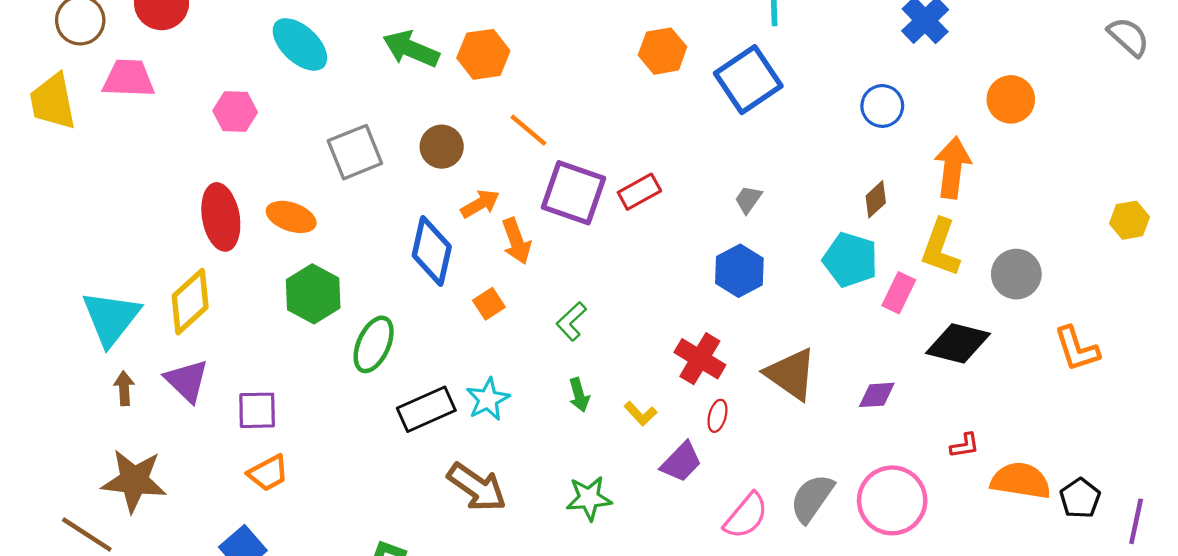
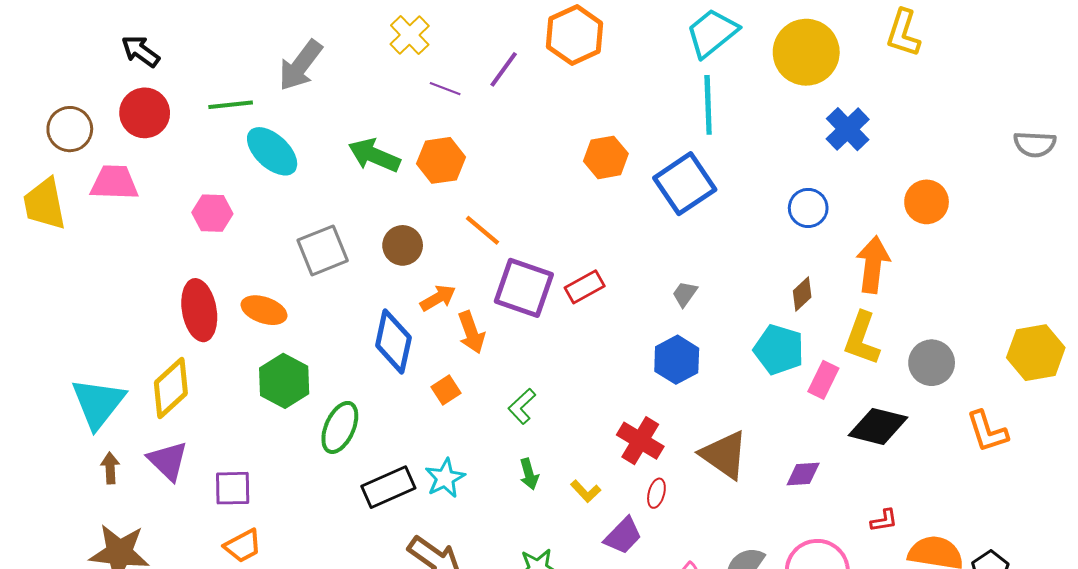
gray semicircle: (1128, 37) -> (1035, 144), turned 141
yellow hexagon: (1129, 220) -> (1036, 353), moved, size x1.6

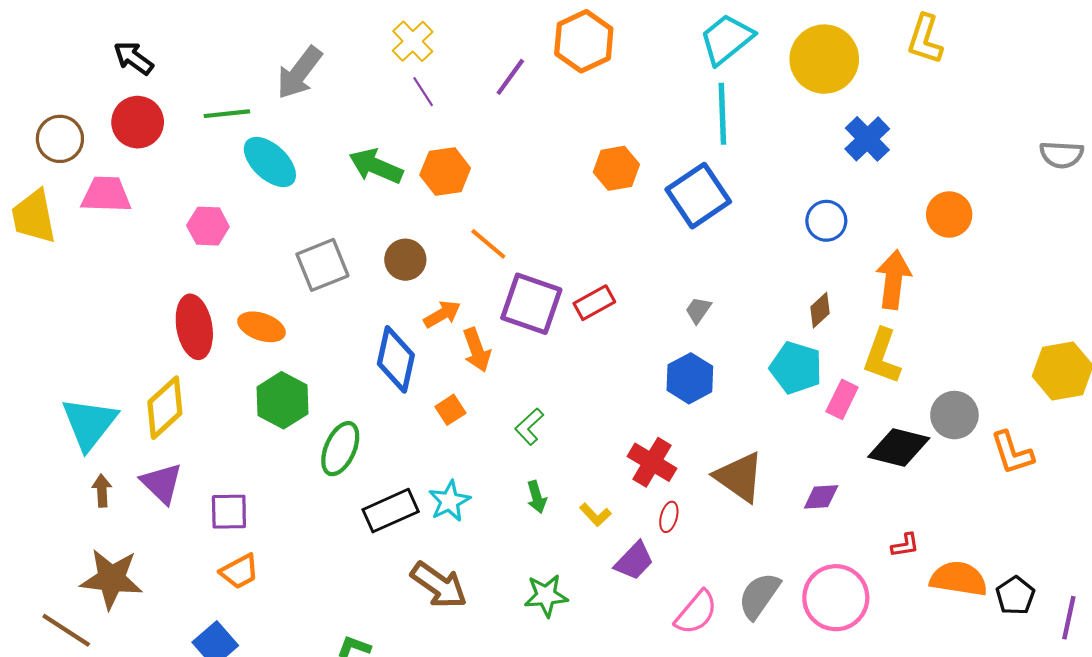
purple line: (445, 89) -> (423, 92), moved, turned 36
gray circle: (932, 363) -> (954, 415), moved

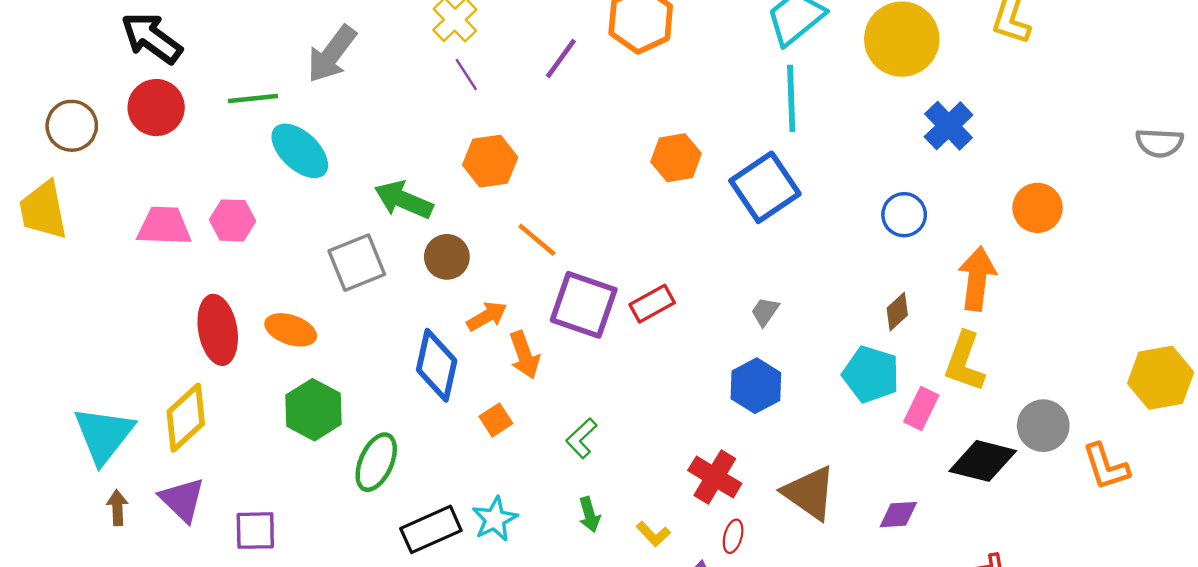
black arrow: (133, 58) -> (152, 38), size x1.4
green arrow: (376, 166) -> (404, 200), moved
pink trapezoid: (106, 195) -> (164, 226), moved

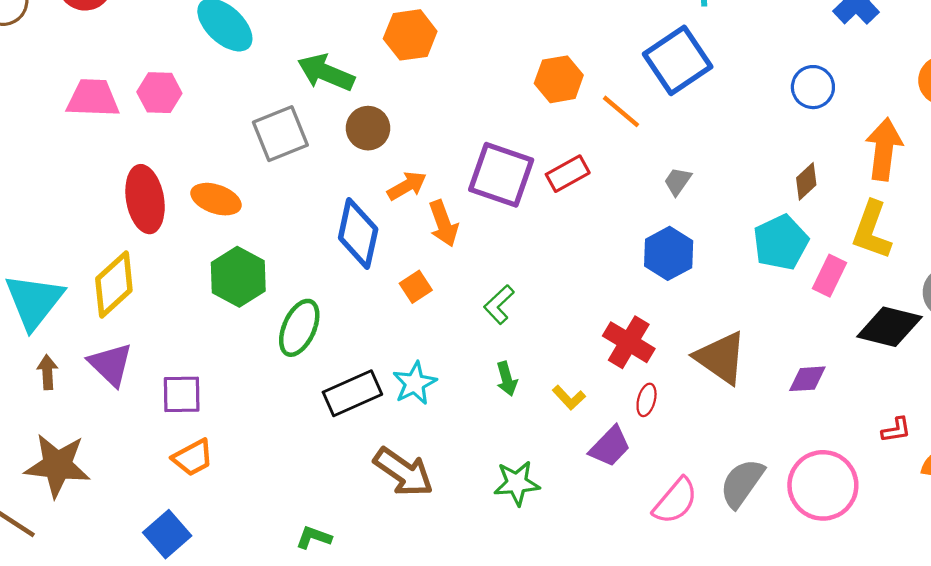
orange hexagon: (676, 158) -> (559, 79), moved
orange line: (537, 240) -> (621, 111), moved
cyan pentagon: (871, 374) -> (781, 242), turned 30

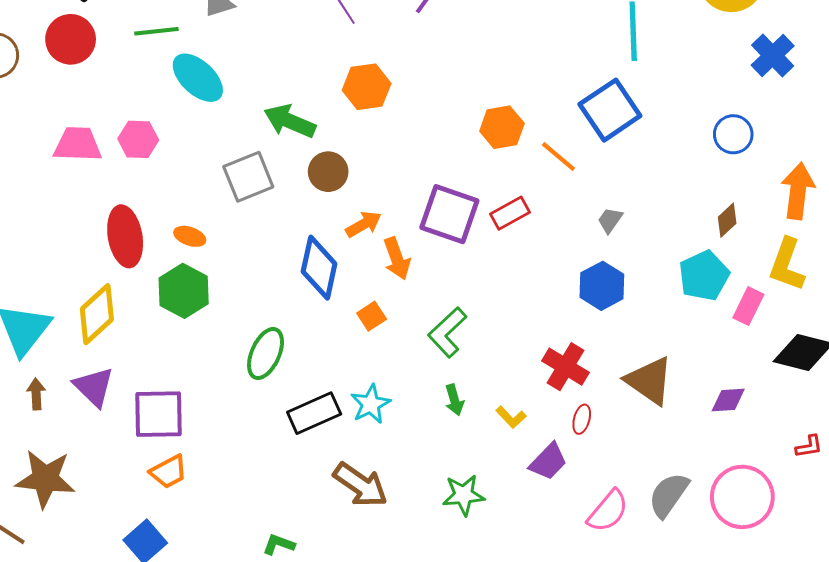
orange ellipse: (216, 199) -> (190, 236), size x0.7
green hexagon: (238, 277) -> (184, 291), moved
green L-shape: (499, 305) -> (447, 332), size x1.4
purple square: (182, 394) -> (158, 414), size x1.4

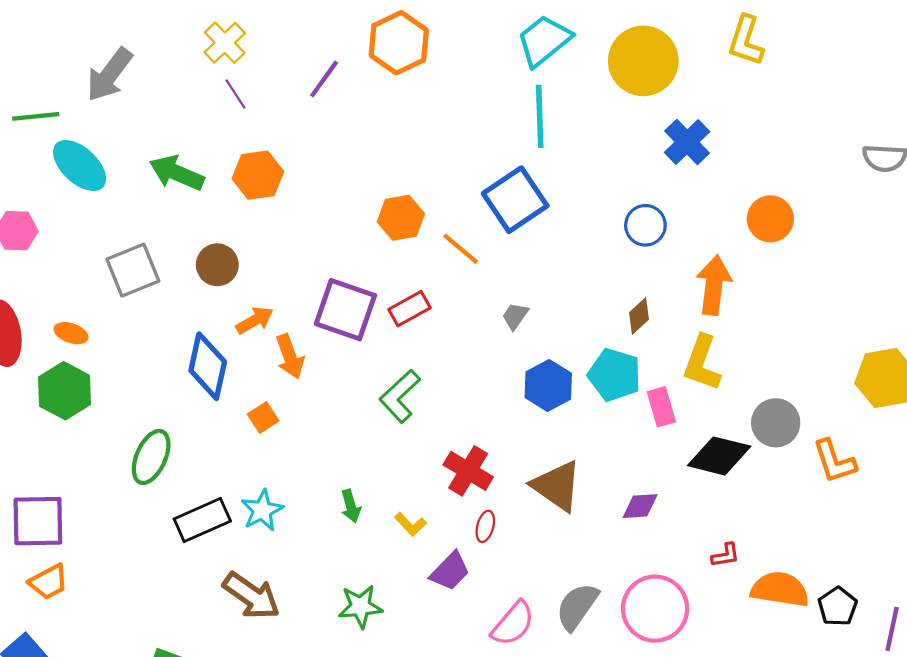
green arrow: (290, 121) -> (177, 173), moved
cyan pentagon: (704, 276) -> (614, 375), turned -30
blue hexagon: (602, 286) -> (548, 385), moved
pink rectangle: (748, 306) -> (661, 407), turned -42
green L-shape: (447, 332) -> (400, 396), moved

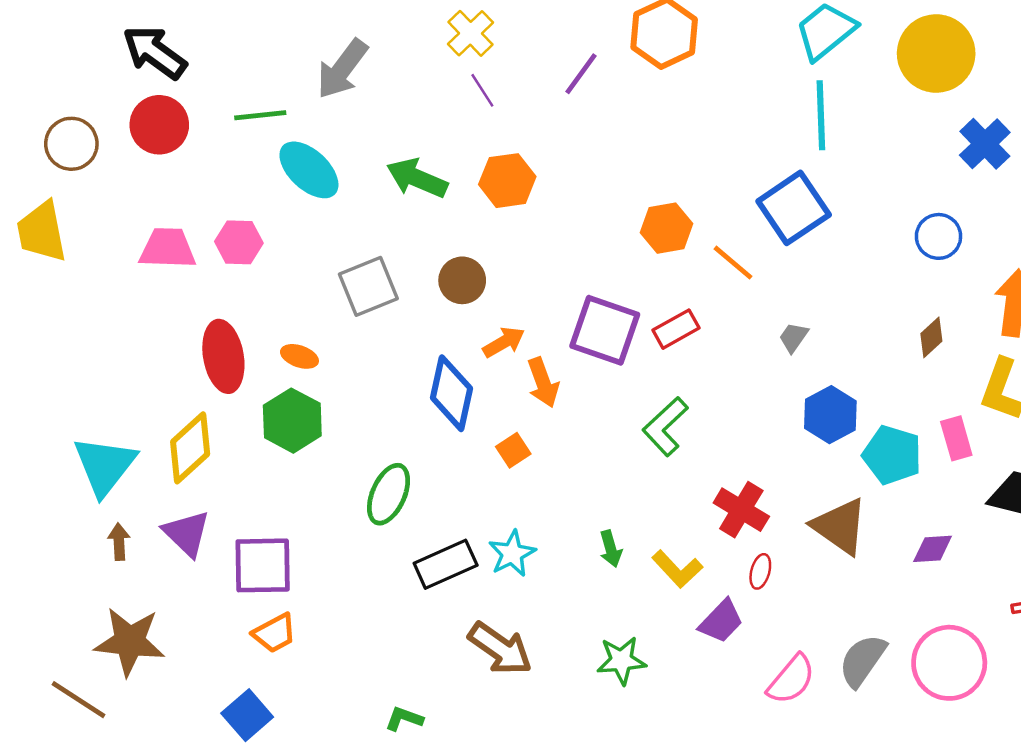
cyan pentagon: (614, 375) -> (892, 455), moved
yellow L-shape: (411, 524) -> (677, 569), size x1.4

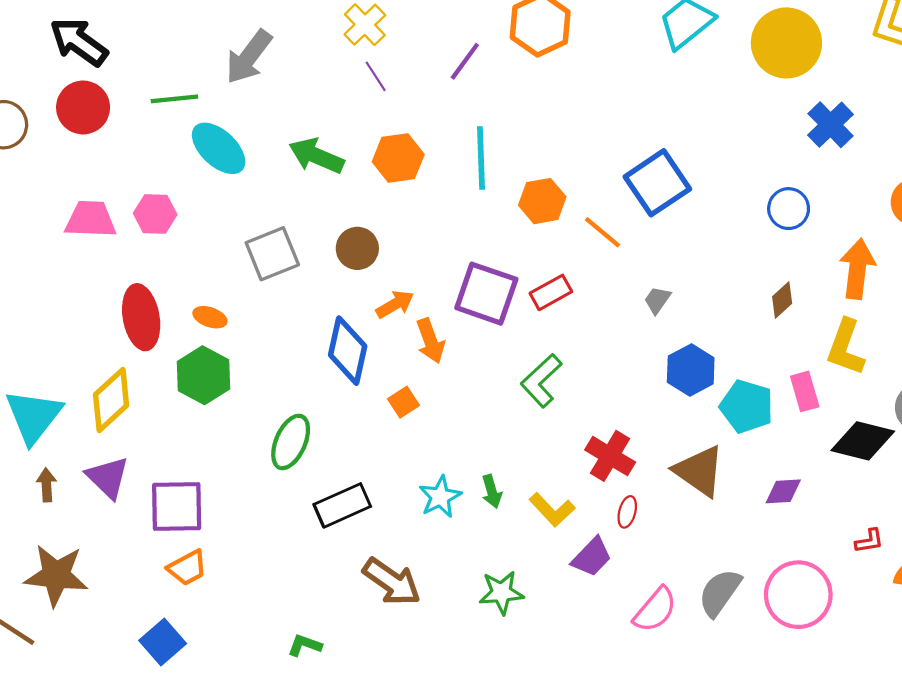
cyan line: (821, 115) -> (481, 158), moved
cyan star: (512, 554) -> (440, 497), moved

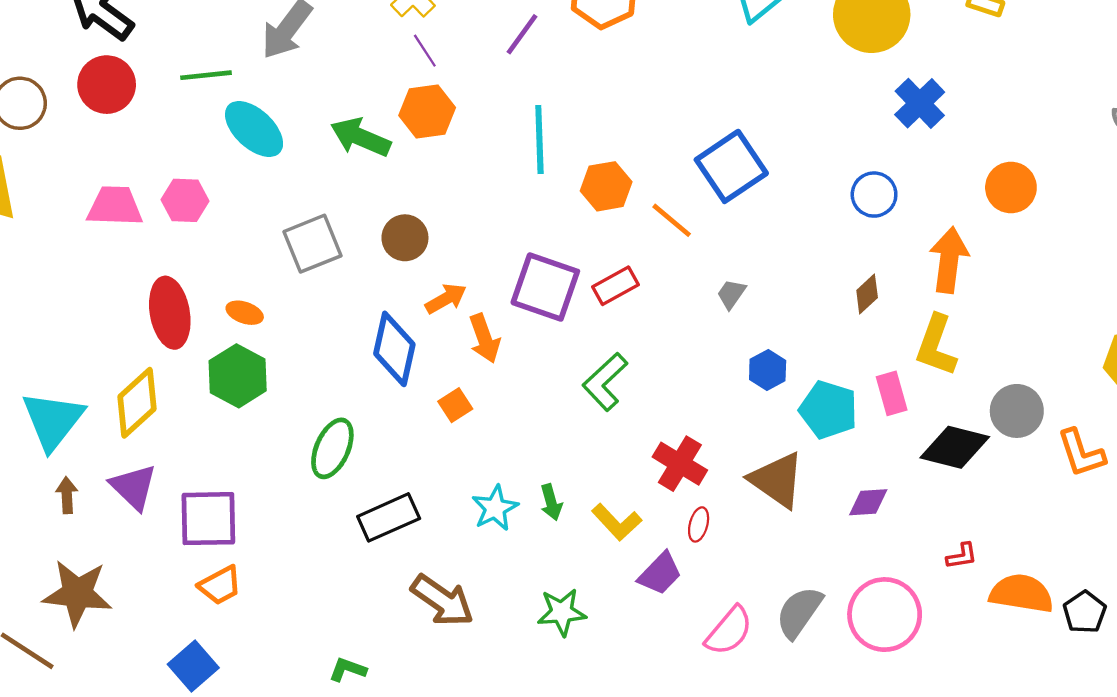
orange hexagon: (398, 158) -> (427, 111), moved
blue hexagon: (691, 370) -> (768, 370), size x0.7

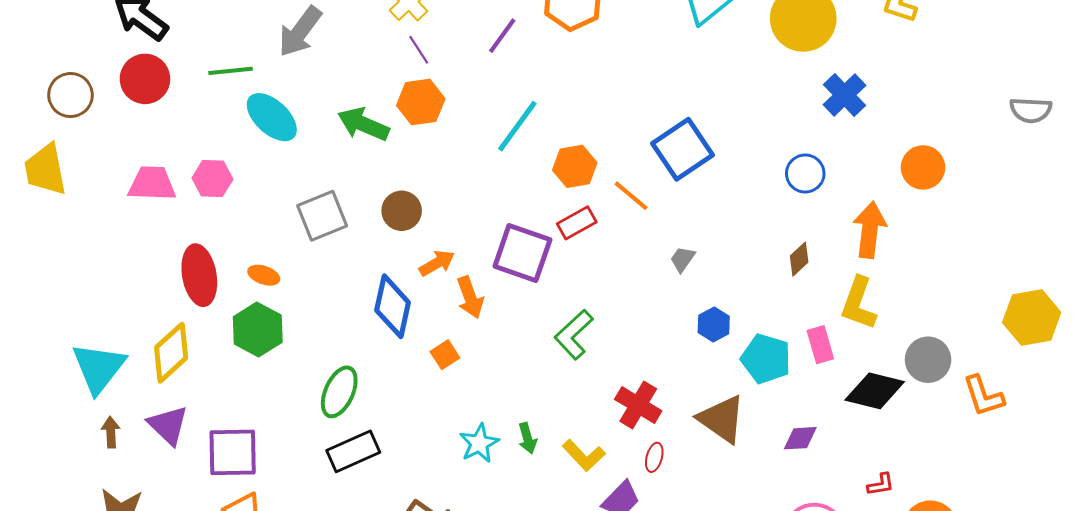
cyan line: (539, 140) -> (517, 126), turned 38
red rectangle: (616, 286) -> (577, 223), moved
black rectangle: (389, 517) -> (353, 451), moved

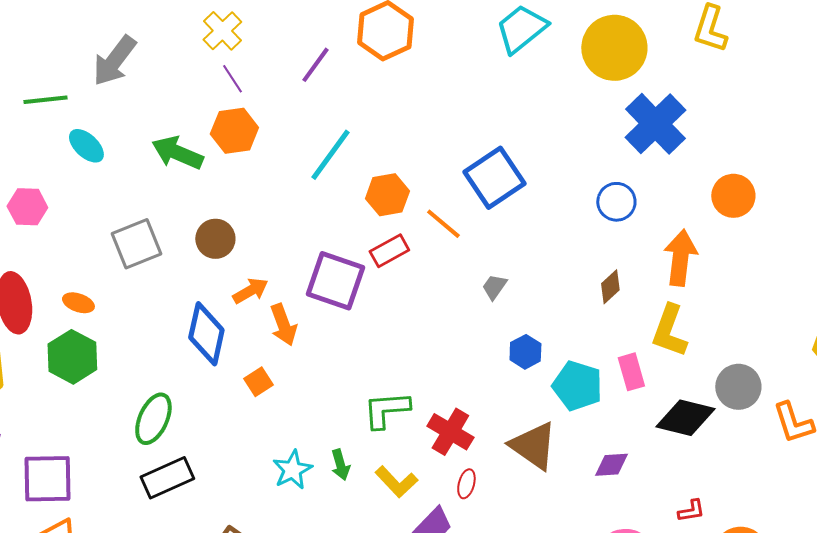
blue cross: (844, 95) -> (655, 124), size x1.4
cyan ellipse: (272, 117) -> (86, 146), size x0.7
green L-shape: (574, 335) -> (386, 410), moved, turned 39

